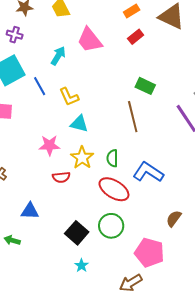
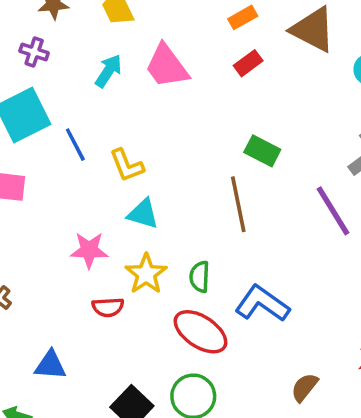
cyan arrow: (58, 56) -> (108, 71), moved

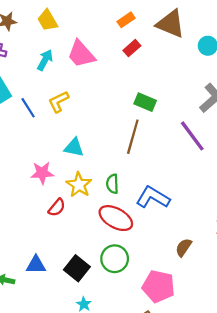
yellow L-shape: (127, 165) -> (59, 102), moved, turned 90
brown line: (238, 204) -> (133, 137), turned 32
red semicircle: (108, 307) -> (57, 208), turned -42
blue triangle: (50, 365) -> (36, 265), moved

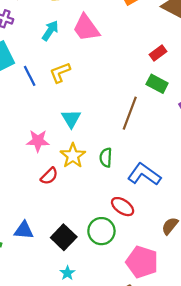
red rectangle: (132, 48) -> (158, 53), moved
green rectangle: (145, 102) -> (157, 84), moved
cyan triangle: (74, 147) -> (71, 119), turned 42
red ellipse: (116, 218) -> (123, 207), moved, size x0.7

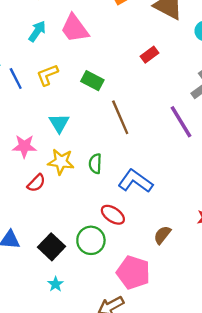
green rectangle: (157, 84) -> (92, 81), moved
brown line: (130, 113) -> (120, 117), turned -44
yellow star: (73, 156) -> (61, 162), turned -30

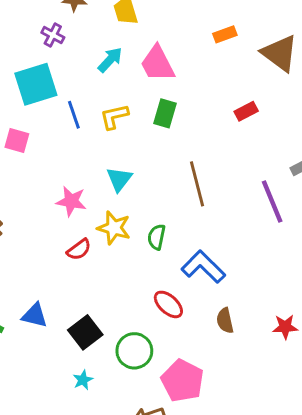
green rectangle: (92, 81) -> (165, 113), moved, turned 70
brown semicircle: (162, 235) -> (225, 321), moved, turned -60
green circle: (91, 240) -> (134, 351), moved

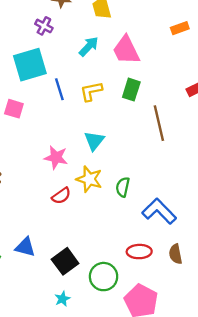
brown line: (197, 184) -> (159, 123), moved
red ellipse: (168, 304) -> (139, 252), moved, turned -45

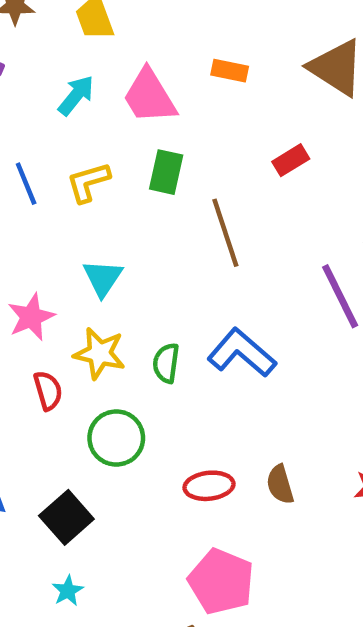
orange rectangle: (180, 28) -> (230, 71), moved, turned 36
pink star: (56, 158) -> (31, 317), turned -30
red semicircle: (61, 196) -> (48, 391), turned -66
blue L-shape: (159, 211) -> (242, 353), moved
green circle: (104, 277) -> (116, 438), moved

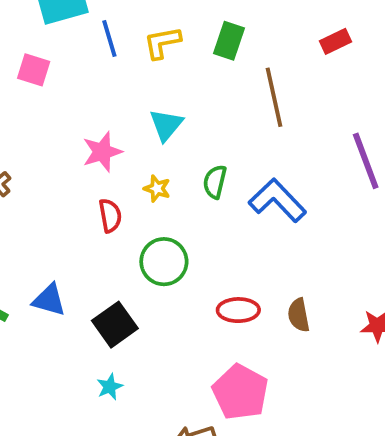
yellow star: (100, 353) -> (157, 189), size x0.6
green semicircle: (166, 363) -> (215, 182), moved

